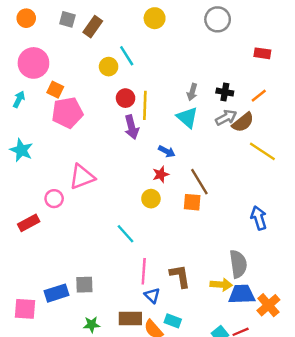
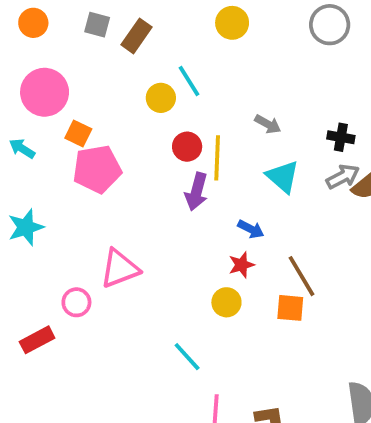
gray arrow: (192, 92) -> (268, 124), moved, turned -77
cyan arrow: (19, 99) -> (22, 149), turned -84
purple arrow: (132, 127) -> (196, 192), turned 30
cyan star: (21, 150) -> (26, 227), turned 30

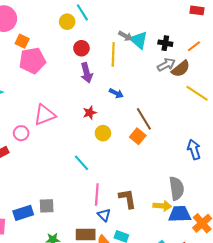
yellow line: (217, 158) -> (113, 54), moved
cyan triangle: (283, 177) -> (139, 40), moved
purple arrow: (196, 192) -> (87, 73), turned -30
red star: (241, 265) -> (90, 113), moved
orange square: (290, 308) -> (138, 136), turned 35

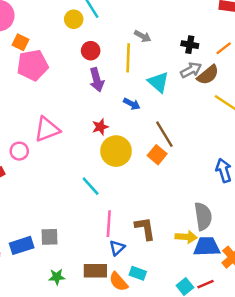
cyan triangle: (139, 40) -> (158, 82), moved
yellow circle: (103, 133) -> (116, 151), size x1.6
blue triangle: (104, 215) -> (117, 248), turned 32

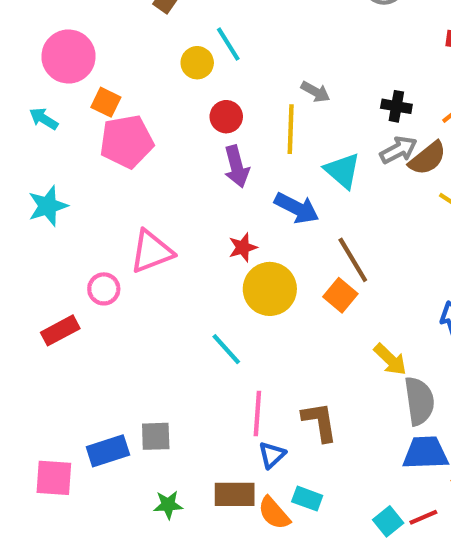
blue arrow: (132, 104) -> (297, 208), size x1.5
yellow arrow: (186, 237) -> (390, 360), moved, turned 40

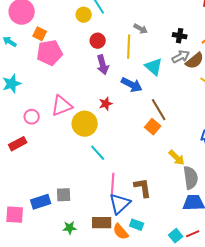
pink circle: (104, 289) -> (32, 117), moved
yellow circle: (270, 289) -> (85, 124), moved
blue triangle: (272, 455) -> (120, 204), size x1.6

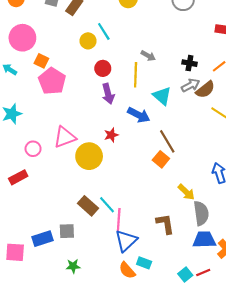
pink pentagon: (50, 53) -> (52, 81), turned -30
cyan line: (98, 153) -> (107, 205), moved
brown L-shape: (143, 188) -> (165, 224), moved
brown rectangle: (102, 223) -> (88, 206), moved, turned 42

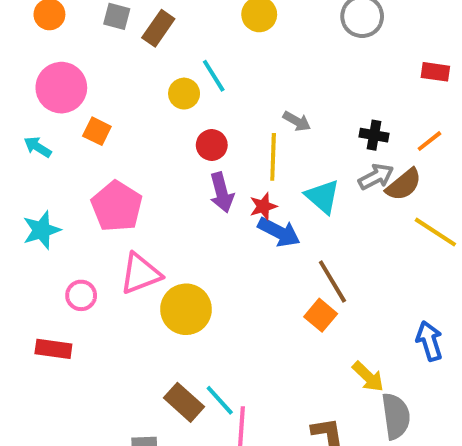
pink pentagon: (52, 81) -> (117, 206), moved
red star: (111, 135) -> (263, 206), moved
red rectangle: (18, 177) -> (53, 349), turned 36

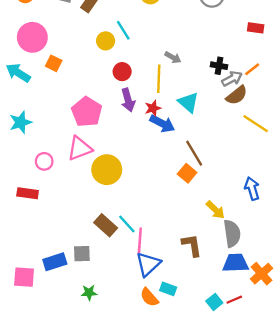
cyan arrow: (38, 147) -> (18, 73), size x1.5
gray arrow: (376, 177) -> (232, 79), moved
pink pentagon: (117, 206) -> (87, 112), moved

